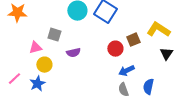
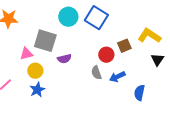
gray square: (54, 35) -> (45, 41), size x1.6
blue star: (37, 84) -> (37, 90), moved
gray semicircle: (123, 90) -> (96, 73), moved

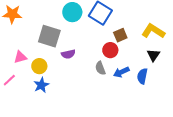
brown square: (124, 46) -> (120, 35), moved
pink triangle: (26, 54) -> (20, 57), moved
black triangle: (157, 60) -> (153, 55), moved
blue semicircle: (139, 93) -> (142, 76), moved

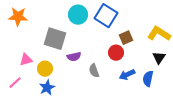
gray semicircle: (100, 68) -> (94, 71), moved

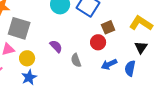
gray square: (55, 39) -> (19, 28), moved
purple semicircle: (74, 57) -> (56, 46), turned -120

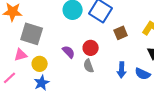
red circle: (98, 42) -> (91, 48), moved
blue arrow: (109, 64) -> (122, 70), turned -63
blue semicircle: (130, 68) -> (143, 74), turned -77

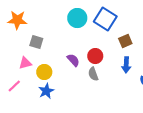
gray square: (32, 34) -> (36, 42), size x0.6
blue arrow: (122, 70) -> (126, 65), moved

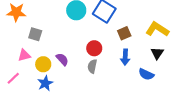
purple semicircle: (73, 60) -> (62, 59), moved
gray semicircle: (93, 74) -> (92, 66), turned 32

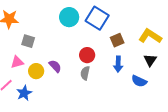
blue star: (45, 83) -> (24, 93), moved

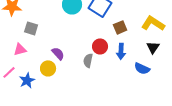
red circle: (87, 55) -> (100, 46), moved
yellow circle: (36, 71) -> (48, 68), moved

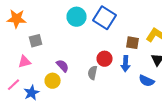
brown square: (120, 27) -> (133, 43), moved, turned 32
gray square: (31, 28) -> (36, 41), turned -32

